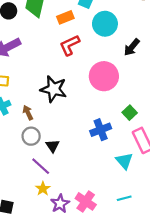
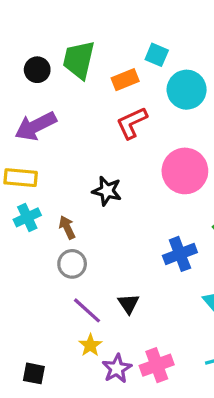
black star: (54, 89) -> (107, 191), size x0.7
black triangle: (52, 146) -> (128, 304), moved
pink cross: (86, 201) -> (157, 365), turned 36

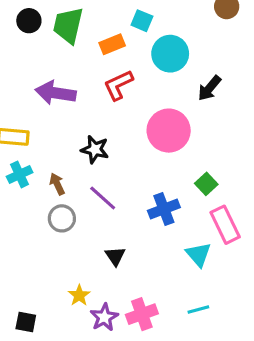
black circle: (37, 70) -> (29, 21), moved
purple arrow: (36, 126) -> (56, 93), moved, turned 36
purple line: (87, 310) -> (103, 198), moved

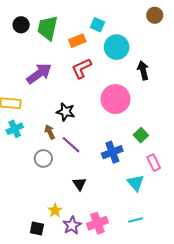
black arrow: (209, 88) -> (143, 70), turned 126
purple arrow: (56, 93) -> (39, 74), turned 135
brown arrow: (57, 184) -> (50, 132), moved
pink rectangle: (225, 225) -> (154, 163), size x0.7
black square: (26, 322) -> (37, 229), moved

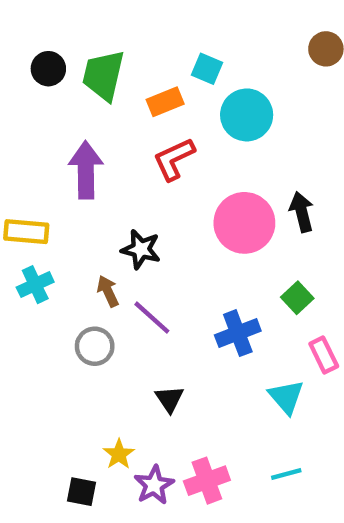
black arrow: (143, 70) -> (302, 212), moved
purple arrow: (39, 74) -> (86, 170), turned -55

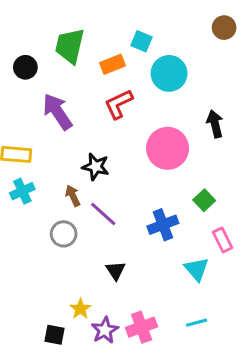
black circle: (48, 69) -> (25, 67), moved
purple arrow: (86, 170) -> (57, 112), turned -33
black arrow: (302, 212) -> (215, 124), moved

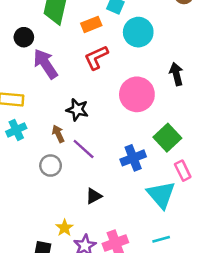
black circle: (25, 67) -> (24, 37), moved
green square: (204, 200) -> (167, 138), size x1.5
cyan triangle: (197, 269) -> (161, 195), size x1.4
black triangle: (116, 271) -> (94, 196), turned 36

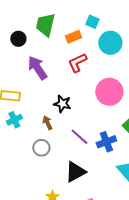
black circle: (24, 37) -> (18, 39), moved
purple line: (84, 149) -> (79, 137), moved
black triangle: (94, 196) -> (75, 172), size x1.6

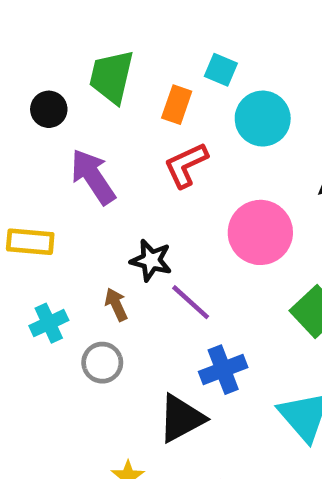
orange rectangle: (73, 37) -> (177, 105), turned -49
cyan cross: (14, 120) -> (49, 323), moved
purple line: (79, 137) -> (191, 302), moved
blue cross: (106, 142) -> (223, 370), moved

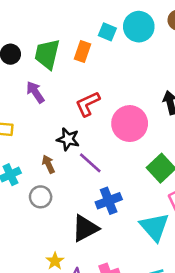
green trapezoid: (112, 77) -> (47, 54), moved
cyan circle: (263, 119) -> (139, 27), moved
red L-shape: (186, 165) -> (88, 104), moved
purple arrow: (93, 177) -> (35, 92), size x0.7

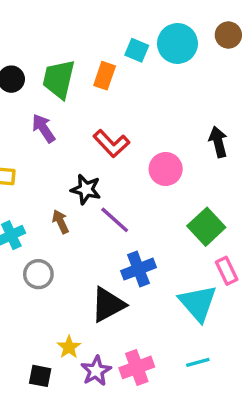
red L-shape: (88, 104) -> (111, 144), turned -108
pink circle: (130, 124) -> (166, 169), size x0.7
gray circle: (41, 197) -> (38, 274), moved

